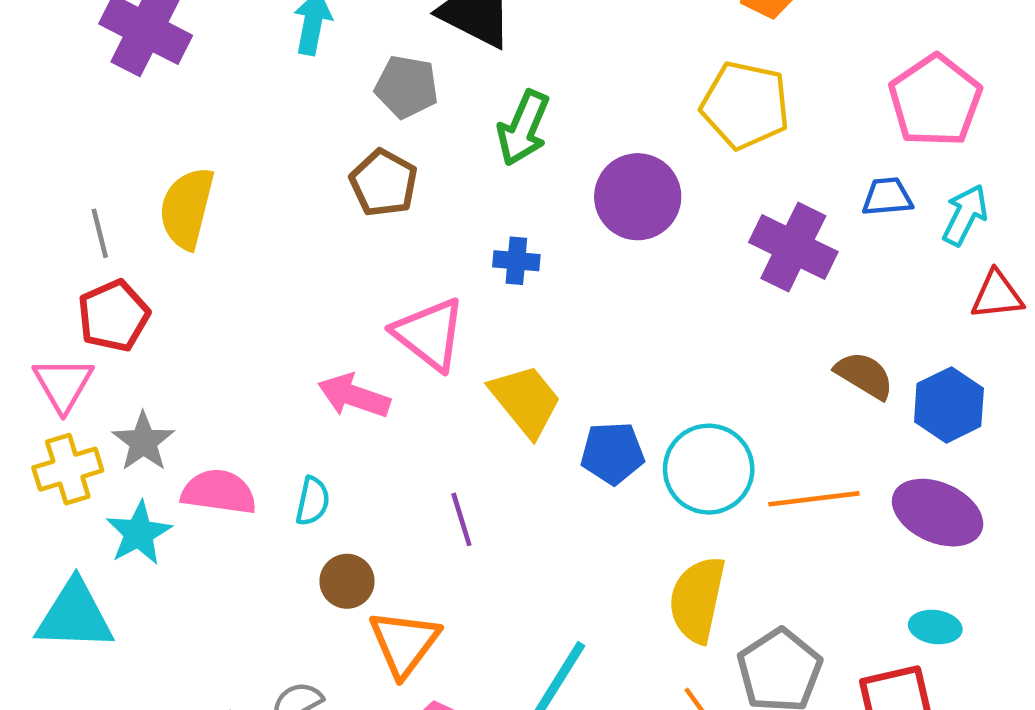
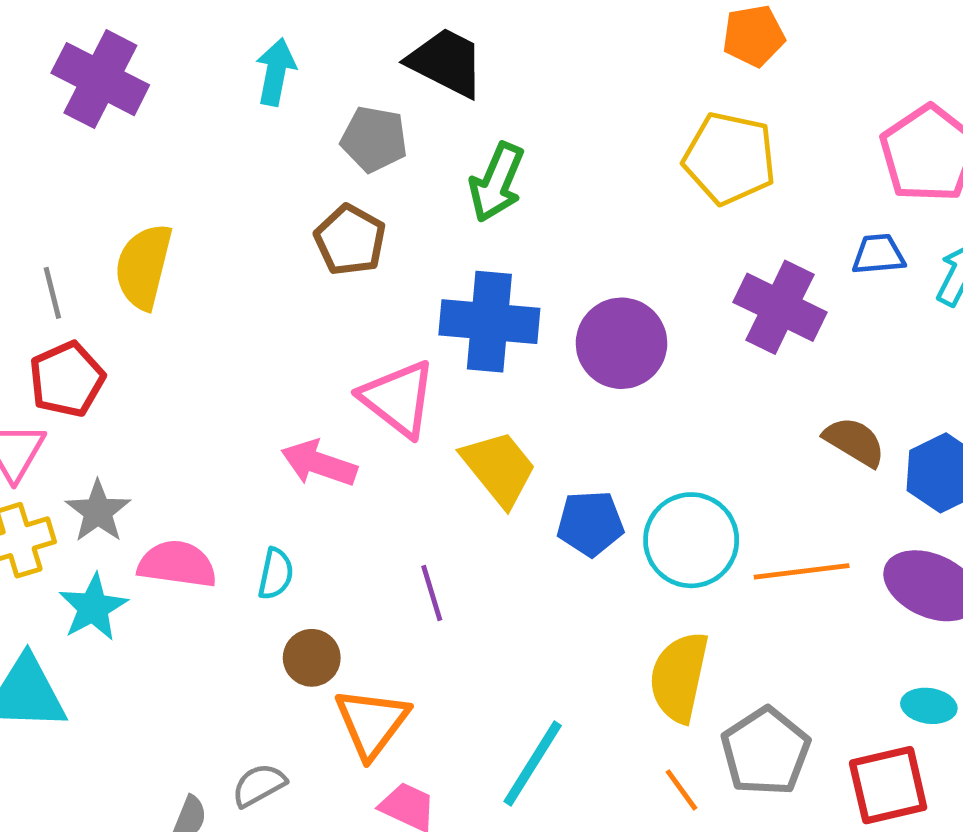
purple circle: (638, 197) -> (621, 343), moved
blue cross: (516, 261) -> (489, 322), size x2.0

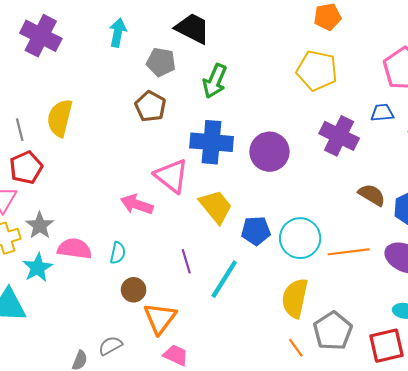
cyan line: (533, 763) -> (224, 279), moved

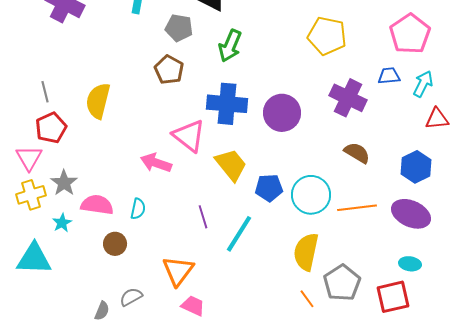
yellow semicircle: (60, 118) -> (98, 101), moved
brown semicircle: (372, 195) -> (357, 153), moved
cyan star: (38, 268) -> (62, 223), size x0.7
brown circle: (134, 290) -> (115, 244), moved

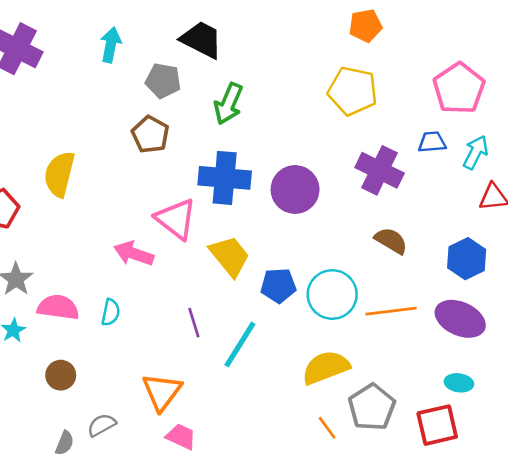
brown circle: (115, 244) -> (61, 375), moved
yellow semicircle: (306, 252) -> (326, 367), turned 57

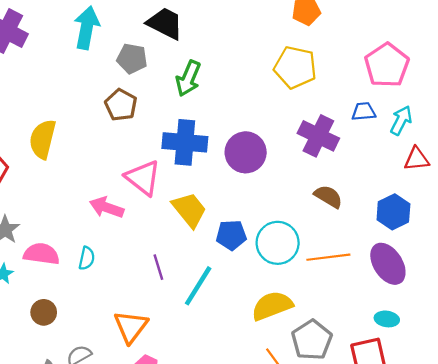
cyan arrow: (111, 45) -> (87, 28), size x1.4
purple ellipse: (460, 319) -> (388, 264), turned 33

